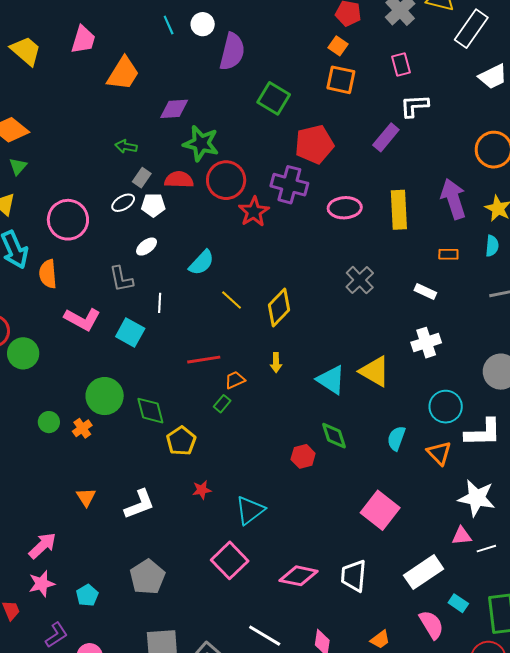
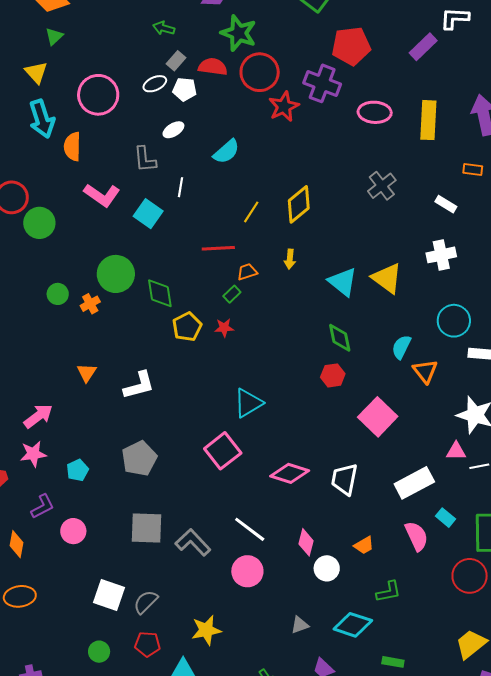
yellow line: (232, 300) -> (251, 212), moved, turned 75
orange triangle: (439, 453) -> (425, 371), moved
red hexagon: (303, 456) -> (333, 375), moved
red star: (202, 490) -> (224, 328), moved

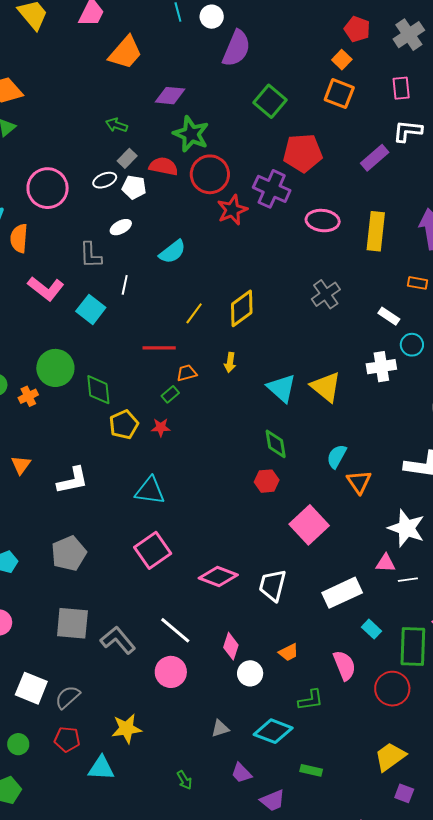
cyan circle: (454, 321) -> (412, 345), moved, size x0.7
cyan triangle: (248, 403) -> (150, 491), moved, turned 36
pink semicircle: (417, 536) -> (344, 665), moved

